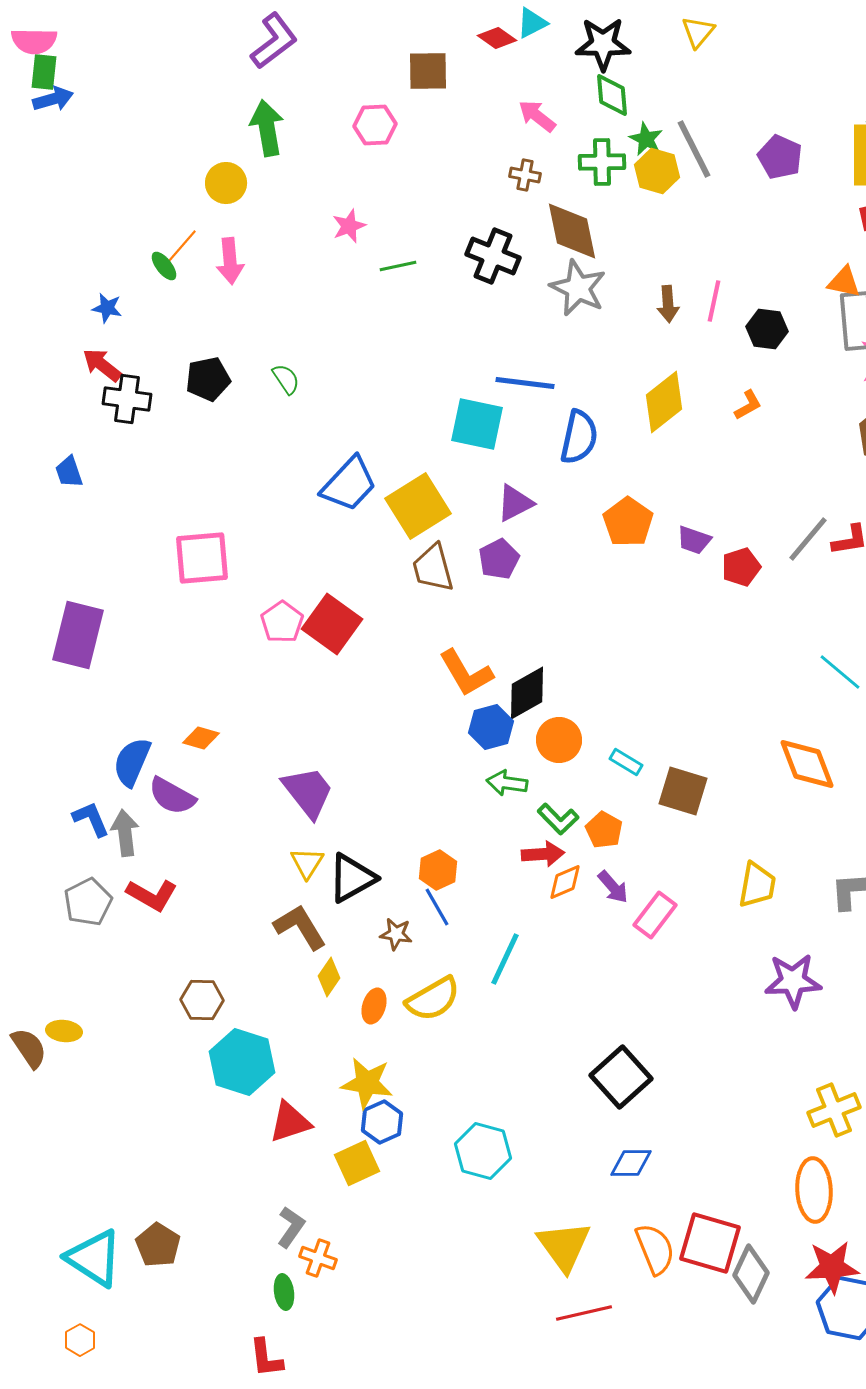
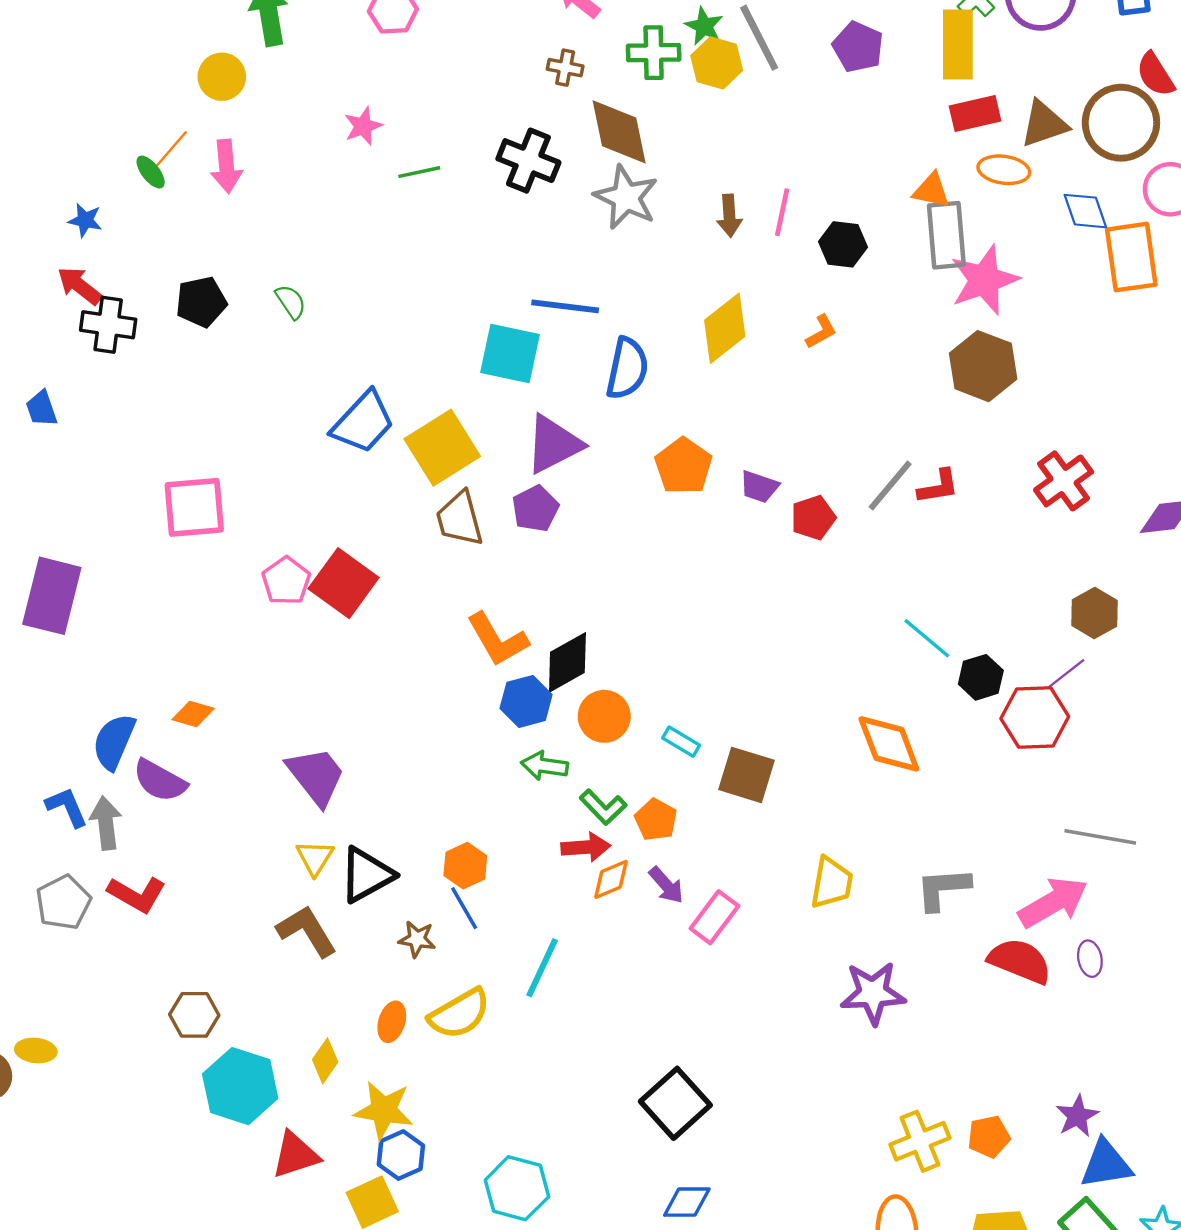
purple triangle: (515, 503) -> (554, 444), size x1.4
yellow diamond: (329, 977) -> (325, 1061), moved

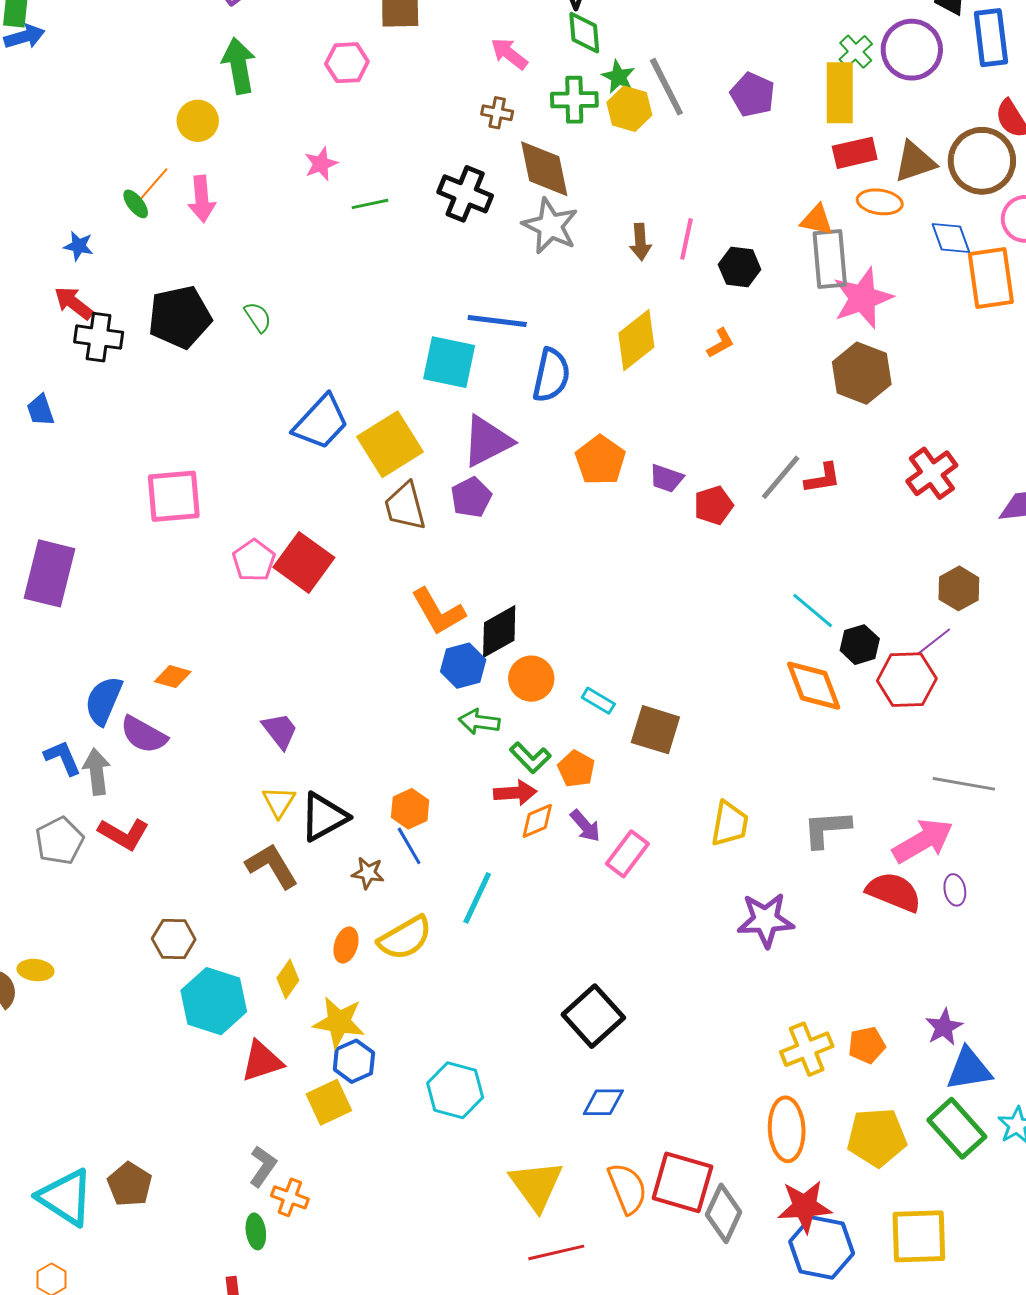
black pentagon: (201, 302) -> (180, 317), size x1.4
orange diamond: (889, 744) -> (814, 686), moved
purple trapezoid: (316, 776) -> (280, 731), size x0.7

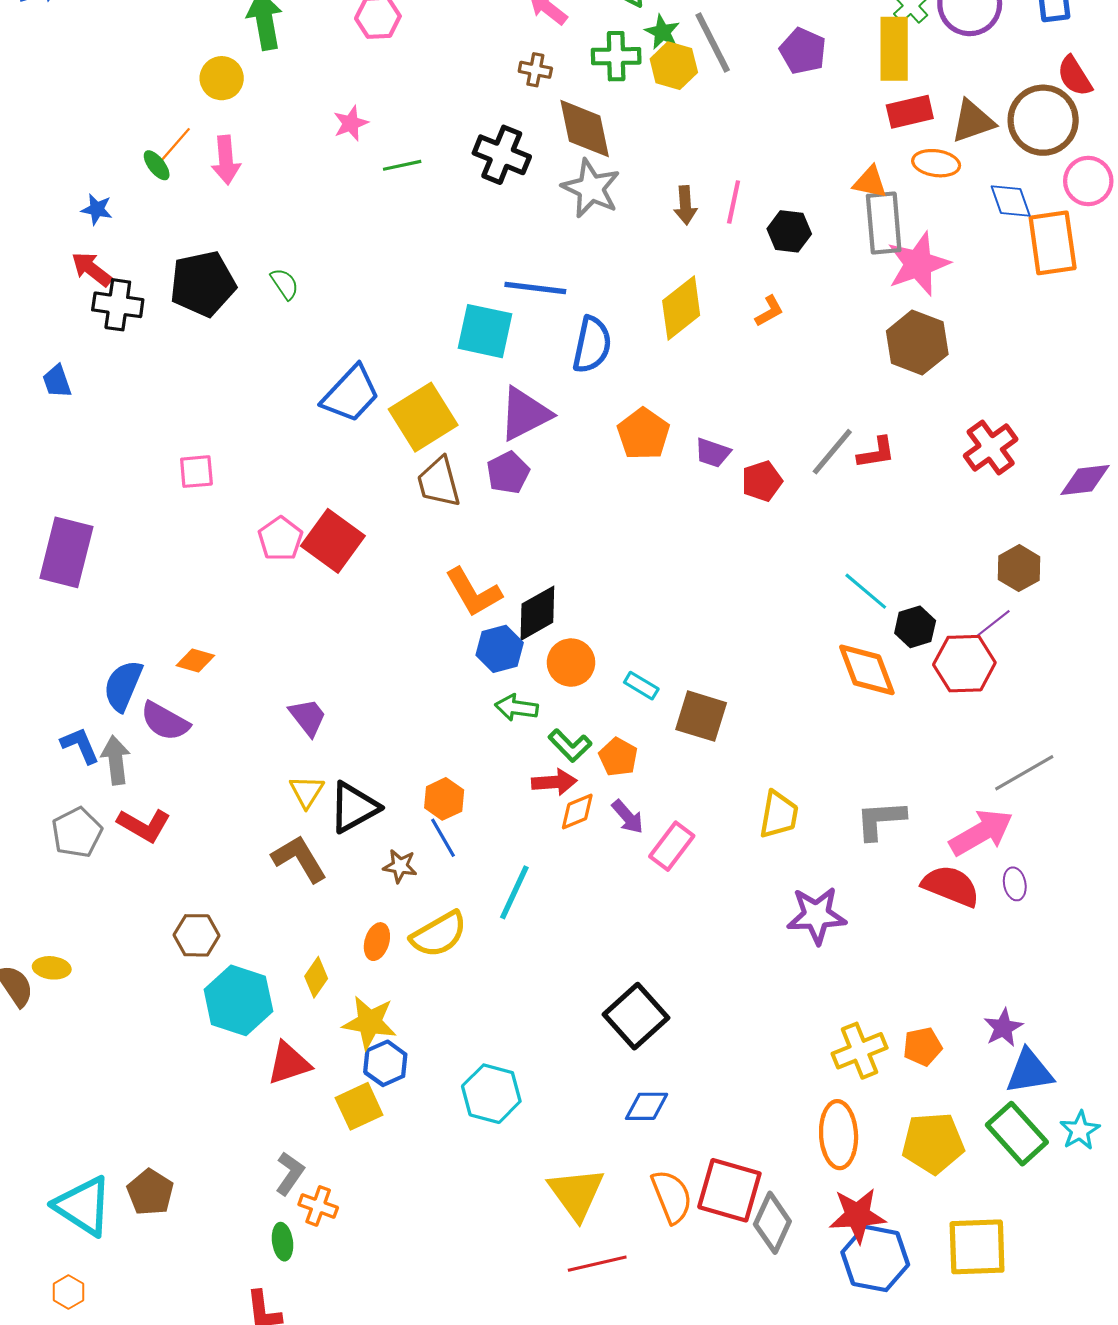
pink square: (174, 496) -> (196, 472), size x0.6
gray line: (964, 784) -> (1024, 773), turned -40

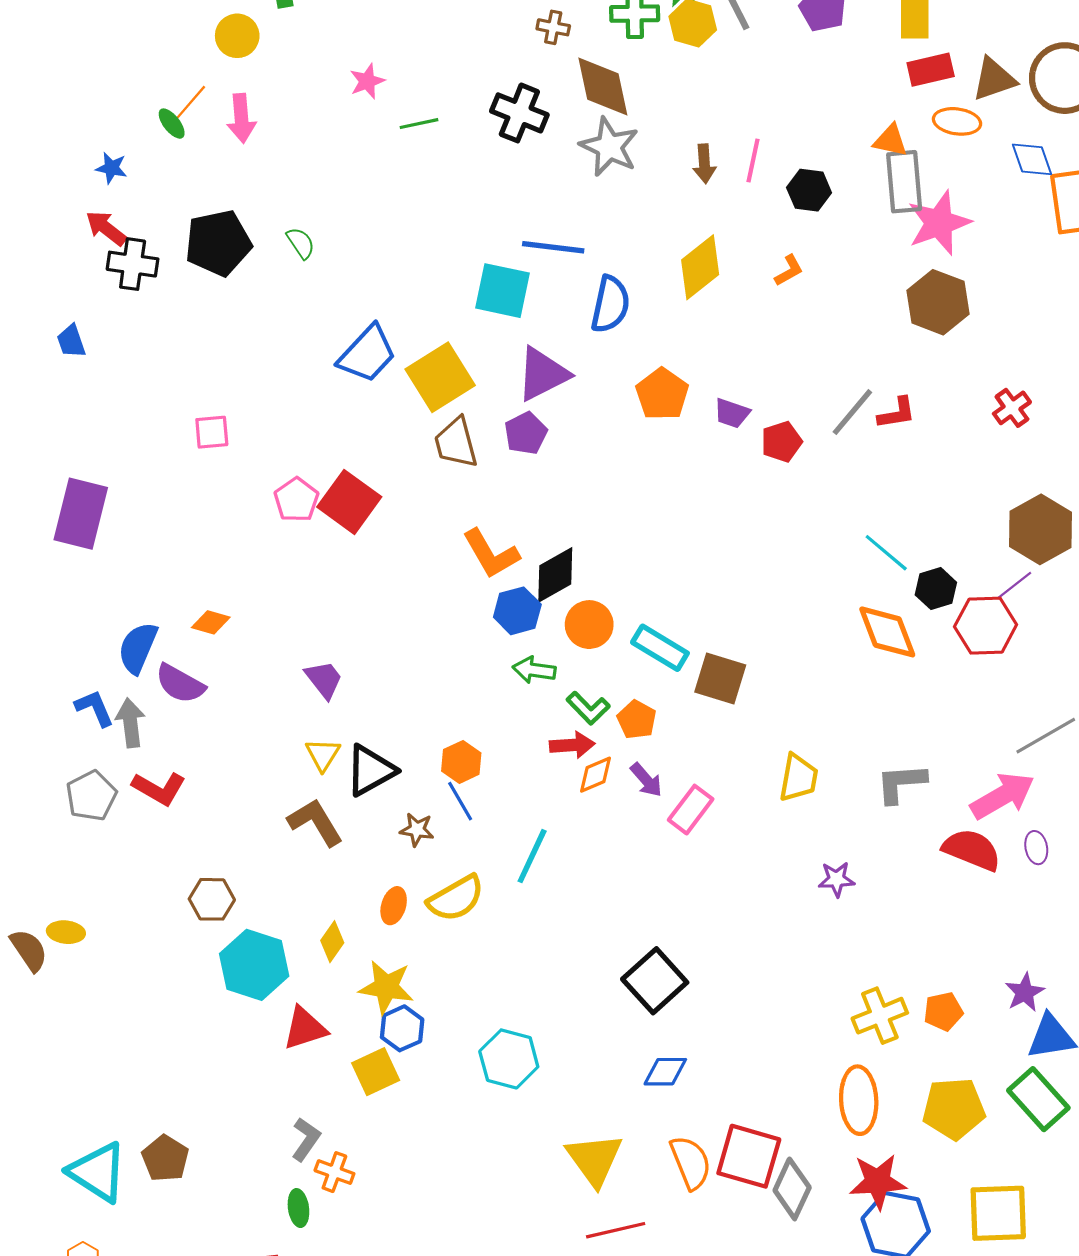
red cross: (991, 447) -> (1012, 408), size x0.7
brown hexagon: (1019, 568) -> (1040, 529), size x1.5
cyan rectangle: (641, 686) -> (660, 648), size x1.6
purple star: (816, 915) -> (836, 879), size x0.6

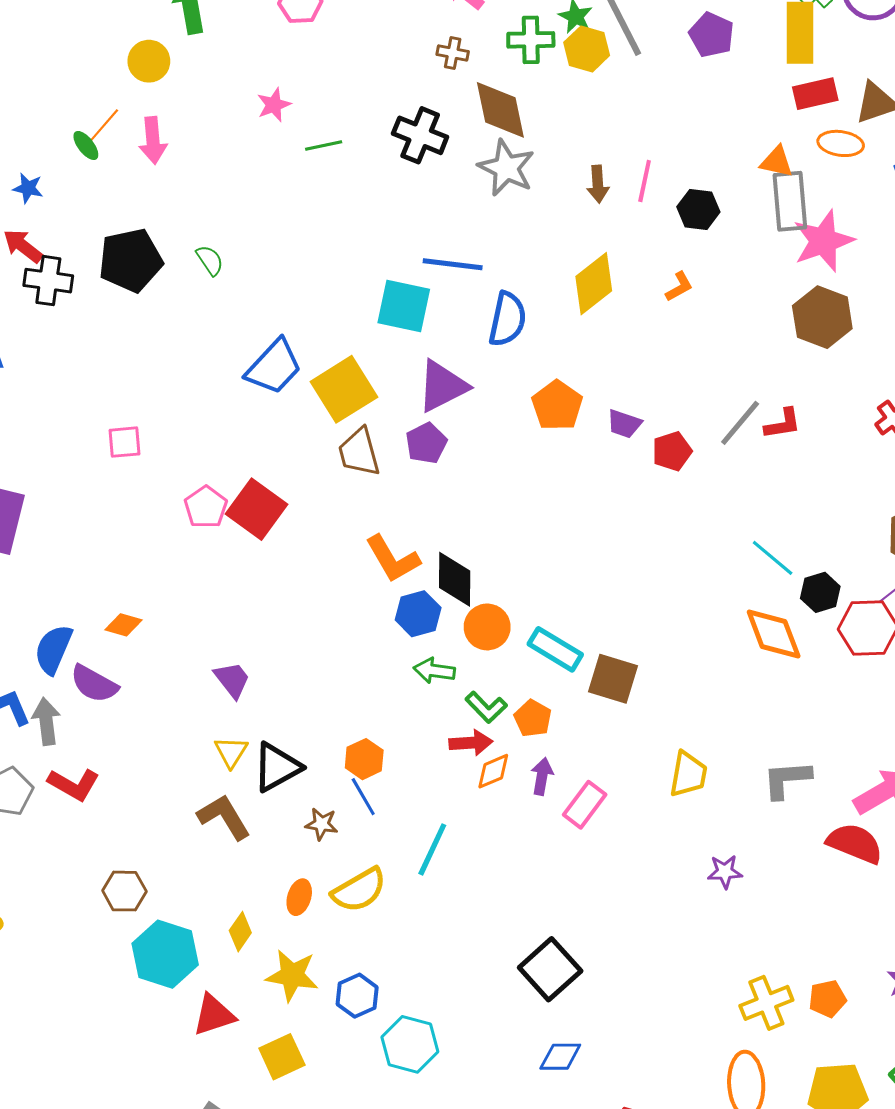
black diamond: (555, 575) -> (455, 579), turned -60
purple arrow: (646, 780) -> (542, 776), turned -129
blue hexagon: (402, 1028) -> (357, 996), moved

